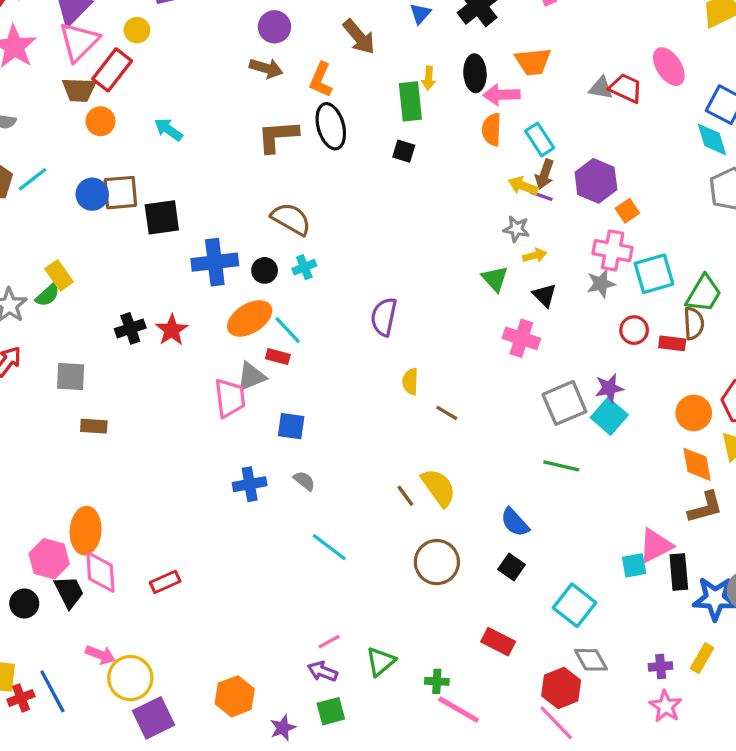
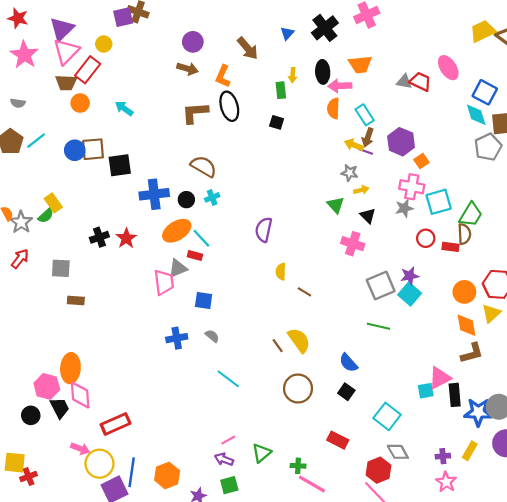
green rectangle: (410, 101) -> (281, 90), size x0.7
red rectangle: (165, 582) -> (116, 424), moved, size x1.5
blue line: (52, 691) -> (132, 472), moved, turned 36

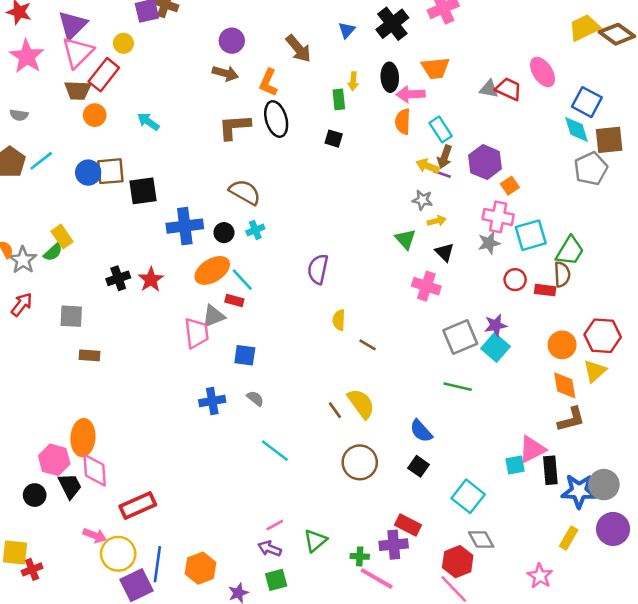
purple cross: (443, 456) -> (394, 545), moved, size x1.5

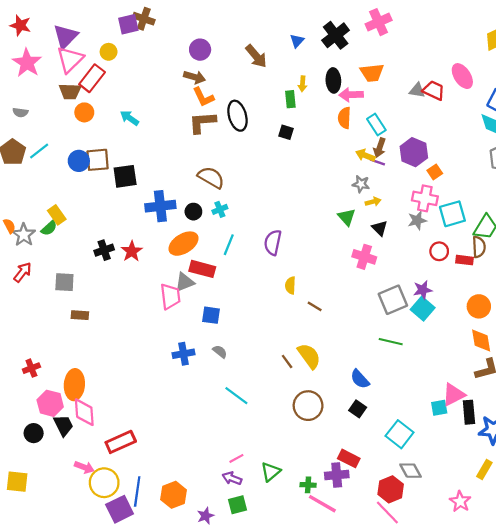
orange L-shape: (268, 82) -> (203, 97), moved, turned -50
cyan line: (242, 280) -> (229, 245), moved, turned 65
red rectangle: (234, 300) -> (202, 269), size x1.6
red cross: (32, 569) -> (31, 368), moved

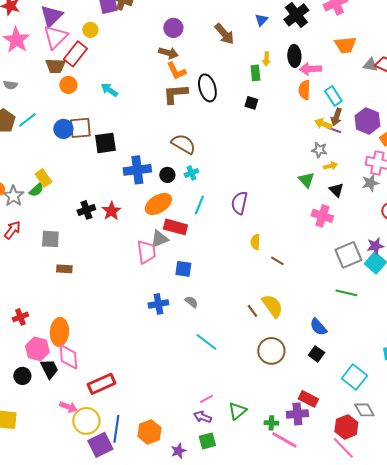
orange trapezoid: (372, 73) -> (345, 45), moved

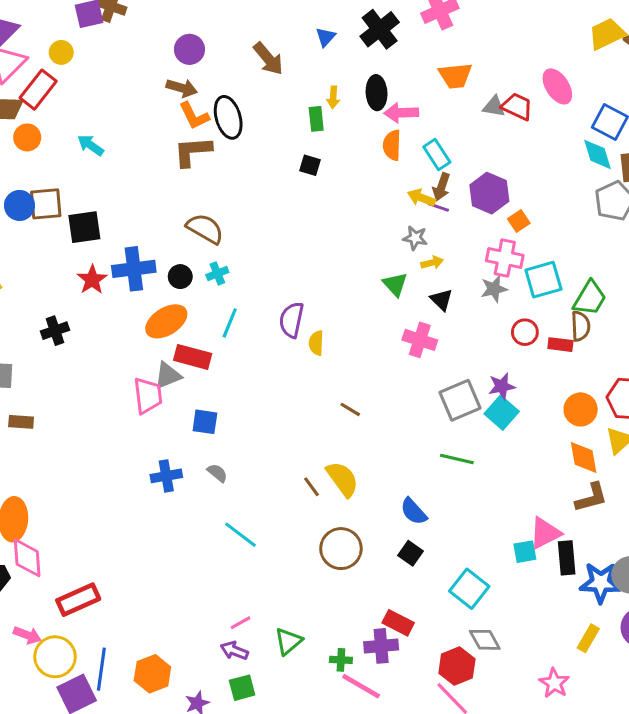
black ellipse: (207, 88) -> (228, 117), moved
red star: (111, 211) -> (92, 280), moved
yellow semicircle: (255, 242) -> (316, 343), moved

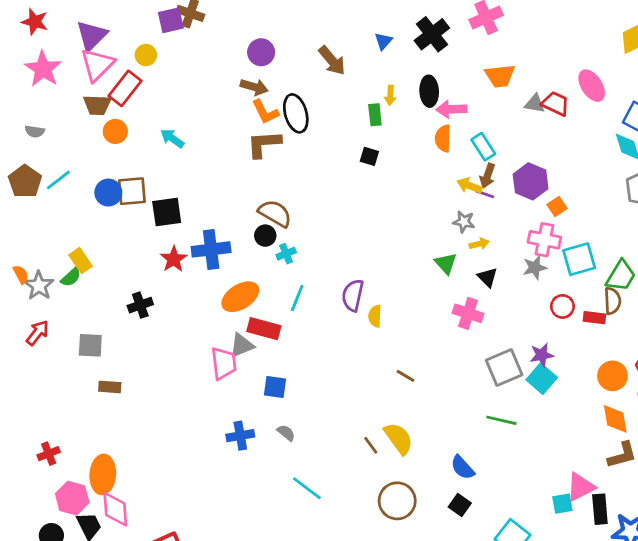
black circle: (180, 277) -> (265, 236), moved

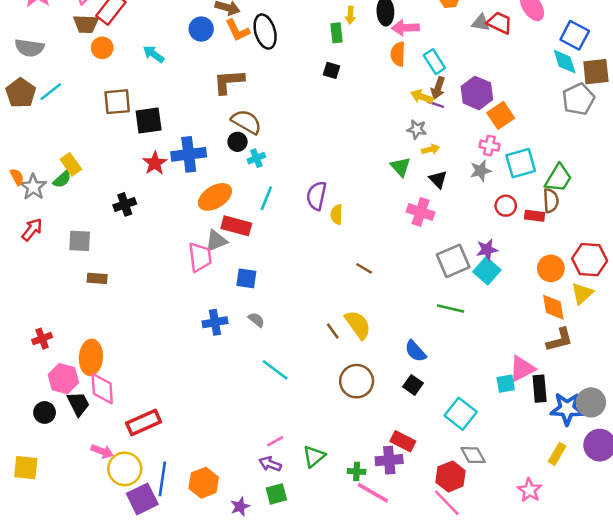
gray semicircle: (35, 131) -> (29, 48), size x1.6
brown L-shape: (264, 144) -> (229, 82), moved
blue circle: (108, 193) -> (201, 29), moved
orange square: (557, 206) -> (501, 115), size x1.5
pink cross: (544, 240) -> (489, 146), size x0.7

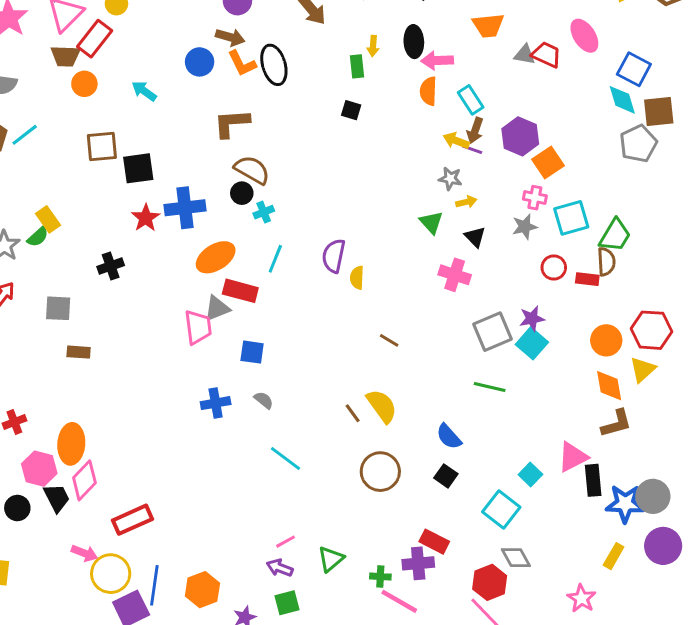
cyan square: (506, 384) -> (530, 474), moved, turned -36
pink diamond: (102, 389) -> (84, 480), turned 48

